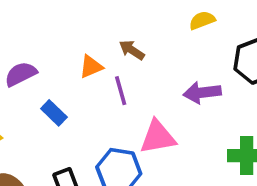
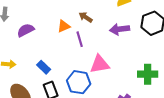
purple arrow: (202, 93) -> (120, 29), moved
blue rectangle: (54, 113) -> (44, 67), moved

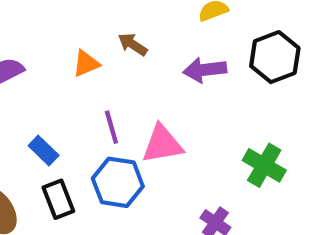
purple line: (80, 39) -> (111, 127), moved
green cross: (148, 74) -> (264, 165), turned 30

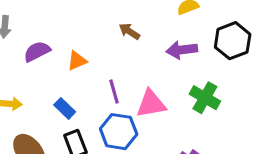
orange triangle: (86, 63) -> (77, 61), moved
green cross: (264, 165) -> (205, 98), moved

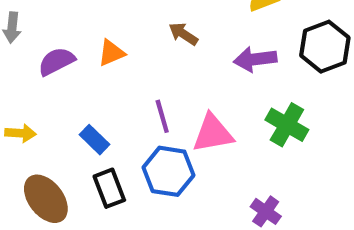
orange triangle: (77, 61) -> (111, 53), moved

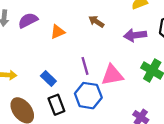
purple semicircle: (56, 61) -> (28, 20), moved

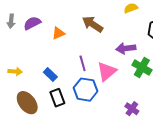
brown arrow: (96, 21) -> (93, 24), size x1.5
purple arrow: (135, 35) -> (126, 48), moved
pink triangle: (112, 75) -> (107, 71), turned -30

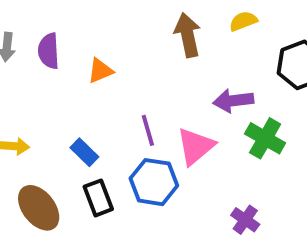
purple semicircle: (32, 23) -> (49, 51), turned -66
brown arrow: (93, 24) -> (188, 35), moved, turned 45

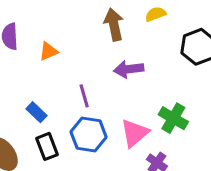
purple arrow: (233, 101) -> (129, 69), moved
green cross: (265, 138) -> (173, 118), moved
pink triangle: (196, 146) -> (135, 133), moved

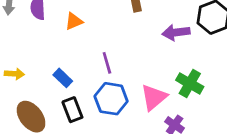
purple arrow: (129, 69) -> (176, 32), moved

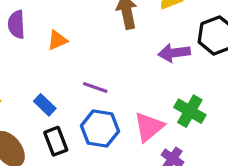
purple line: (107, 63) -> (95, 88), turned -55

